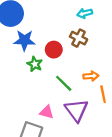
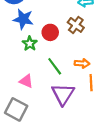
pink triangle: (47, 112) -> (26, 81), moved

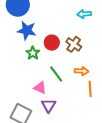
brown cross: (76, 25) -> (74, 44), moved
pink triangle: (26, 81) -> (40, 88), moved
purple triangle: (63, 94) -> (49, 105), moved, size x0.7

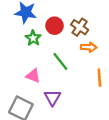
orange arrow: (82, 71) -> (89, 47), moved
pink triangle: (40, 88) -> (33, 76), moved

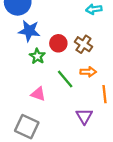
orange arrow: (89, 47) -> (88, 72), moved
purple triangle: (52, 98) -> (84, 116), moved

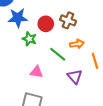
purple triangle: (84, 116) -> (75, 76), moved

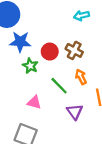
orange arrow: (77, 44) -> (81, 77), turned -112

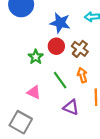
blue star: (20, 42) -> (60, 23), moved
purple triangle: (75, 112) -> (71, 107), turned -42

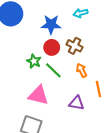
green line: (60, 80) -> (53, 70), moved
pink triangle: (34, 92) -> (38, 95), size x1.5

